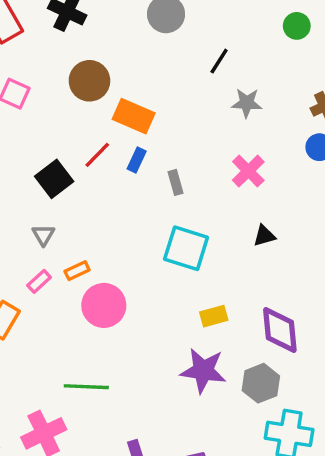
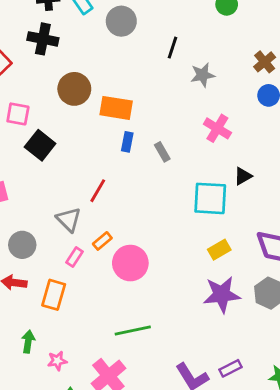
red line: (97, 155) -> (98, 191), moved
black square: (54, 179) -> (40, 145), moved
gray triangle: (43, 235) -> (69, 220), size x1.4
cyan square: (186, 248) -> (210, 198), moved

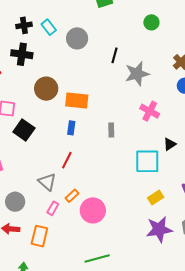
gray star: (203, 75) -> (137, 74), size x1.4
blue rectangle: (127, 142) -> (71, 128), moved
gray rectangle: (162, 152) -> (111, 130), turned 32

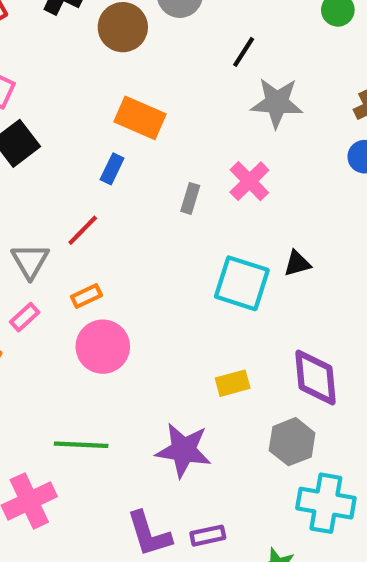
brown circle: (46, 89) -> (123, 27), moved
pink cross: (150, 111) -> (249, 181), moved
orange rectangle: (72, 196) -> (86, 296), moved
yellow rectangle: (156, 197) -> (233, 383), moved
purple star: (159, 229) -> (184, 450), moved

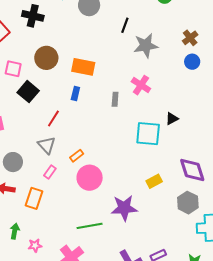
brown circle: (123, 27) -> (46, 58), moved
red line: (83, 230) -> (53, 118), moved
purple star: (184, 450) -> (124, 208), moved

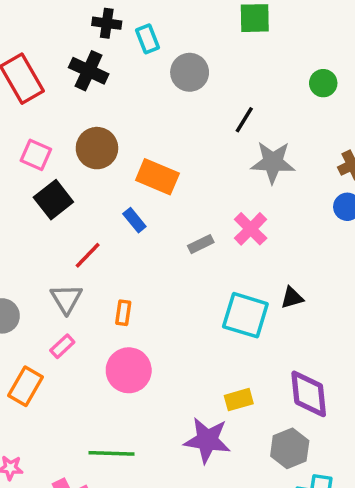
blue rectangle: (75, 94) -> (134, 220), turned -64
gray rectangle: (115, 99) -> (201, 244), turned 48
orange rectangle: (77, 156) -> (123, 313), moved, turned -56
purple star: (124, 208) -> (207, 440), moved

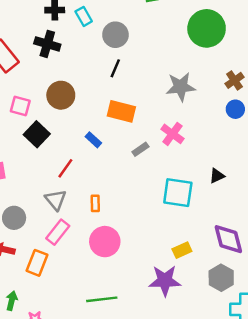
green circle: (323, 83) -> (207, 28), size x2.0
black line: (244, 120) -> (115, 68), moved
orange rectangle: (157, 177) -> (121, 111), moved
black triangle: (292, 298) -> (217, 176), moved
pink rectangle: (62, 346) -> (58, 232), size x1.5

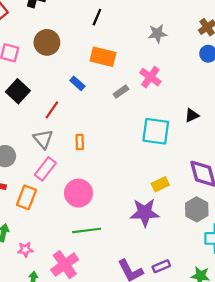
gray star: (181, 87) -> (157, 34), size x0.7
black square: (37, 134) -> (18, 91), moved
pink circle: (105, 242) -> (78, 193), moved

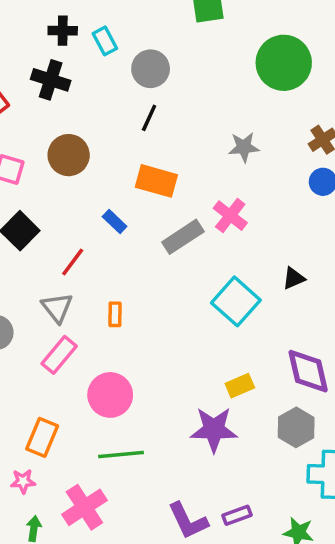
gray rectangle: (121, 92) -> (183, 237), size x1.6
cyan square: (156, 131) -> (236, 301), turned 32
orange rectangle: (27, 197) -> (42, 437), moved

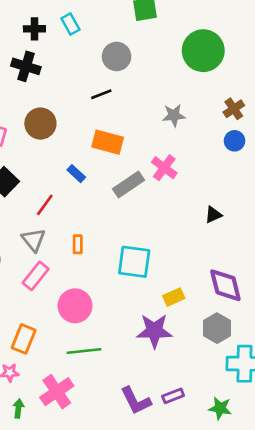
cyan rectangle: (105, 41) -> (70, 24), moved
gray circle: (151, 69) -> (117, 56), moved
black line: (149, 118) -> (101, 94), turned 45
cyan square: (236, 301) -> (134, 262), moved, turned -33

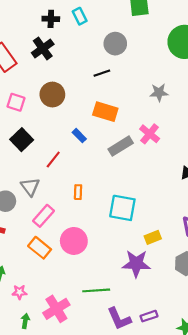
black cross: (26, 66) -> (43, 48), turned 35
gray triangle: (34, 240) -> (30, 187), moved
orange rectangle: (24, 339) -> (40, 248), moved, turned -75
green line: (84, 351) -> (96, 290), moved

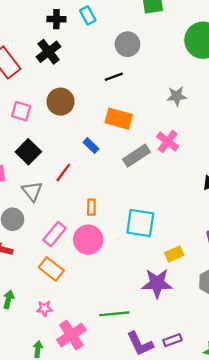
gray triangle: (30, 187) -> (32, 191), moved
pink circle: (74, 241) -> (88, 240), moved
pink star: (19, 292) -> (45, 308), moved

